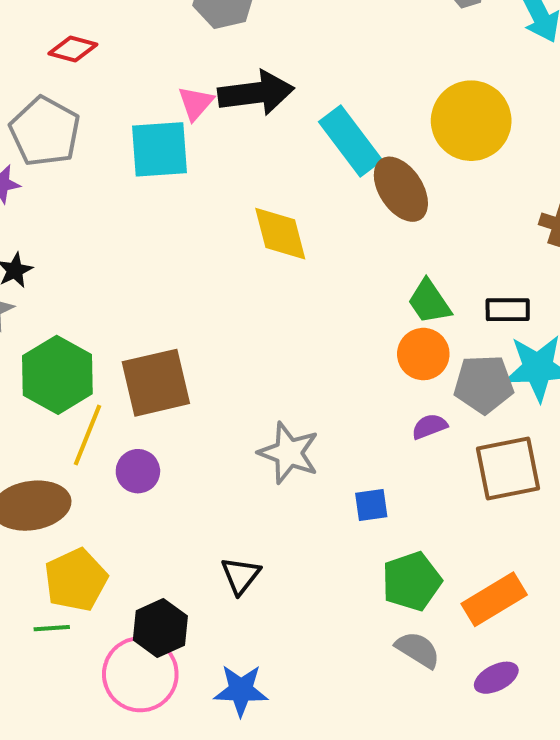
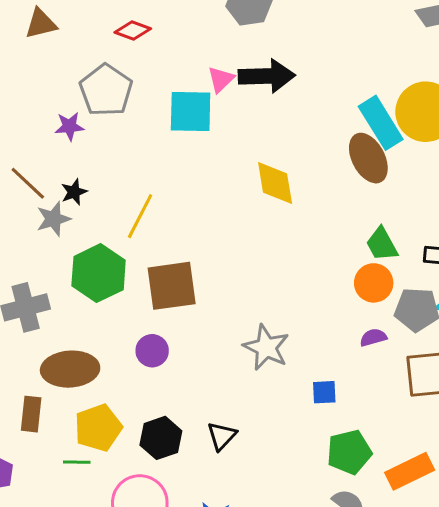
cyan rectangle: (351, 141) -> (381, 123), moved
yellow line: (88, 435) -> (140, 216), moved
black hexagon: (160, 628) -> (161, 438), moved

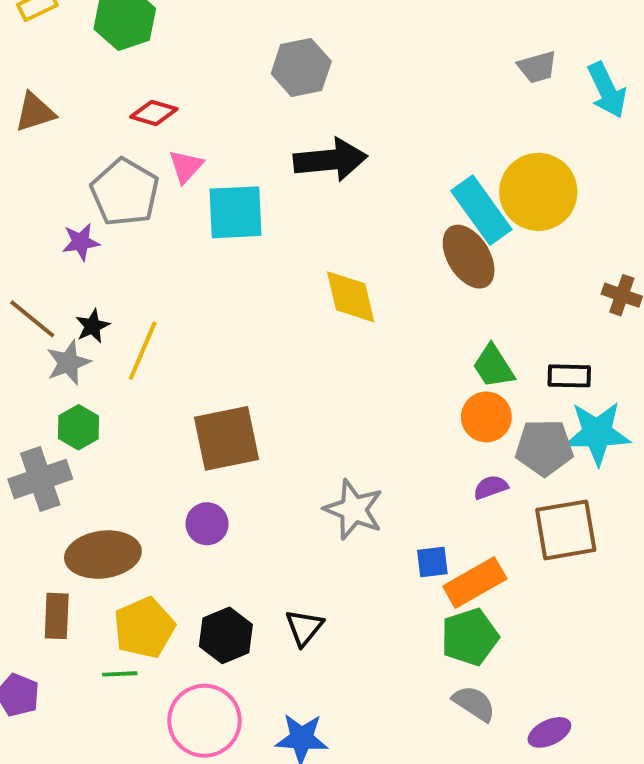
pink triangle: (221, 79) -> (186, 166), moved
yellow line: (140, 216) -> (143, 351), moved
green hexagon: (99, 273) -> (79, 427), moved, size x0.6
orange rectangle: (410, 471) -> (475, 582), moved

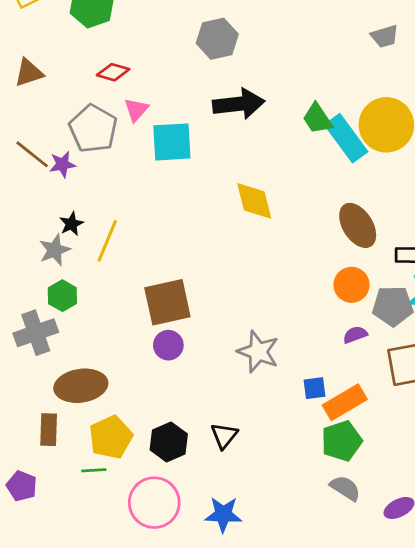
brown ellipse: (469, 257) -> (358, 225), moved
brown line: (32, 319) -> (32, 154), moved
green trapezoid: (493, 366) -> (317, 119), moved
purple circle: (207, 524) -> (168, 345), moved

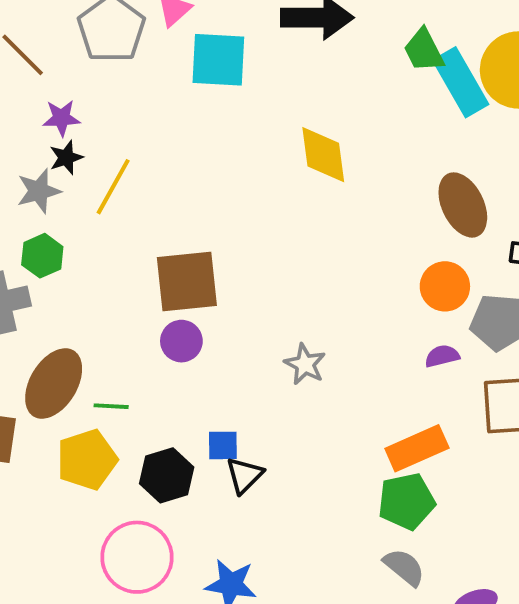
purple star: (62, 164) -> (61, 118), moved
gray star: (258, 352) -> (305, 364), size x0.7
brown ellipse: (81, 386) -> (54, 383), turned -57
blue square: (314, 388) -> (223, 445), moved
green line: (94, 470) -> (111, 406), moved

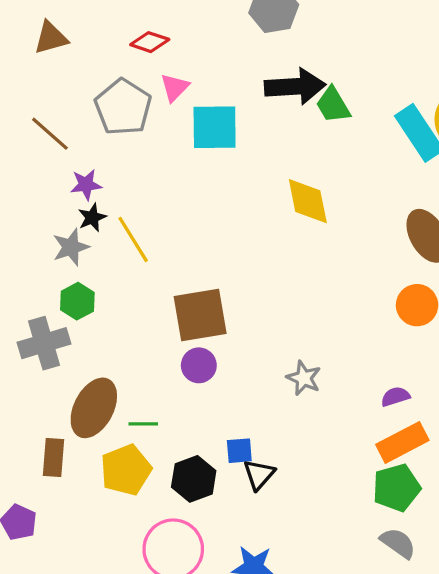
green trapezoid: (424, 50) -> (333, 105), moved
yellow line: (113, 187) -> (133, 239), turned -57
purple semicircle: (442, 356) -> (395, 397), moved

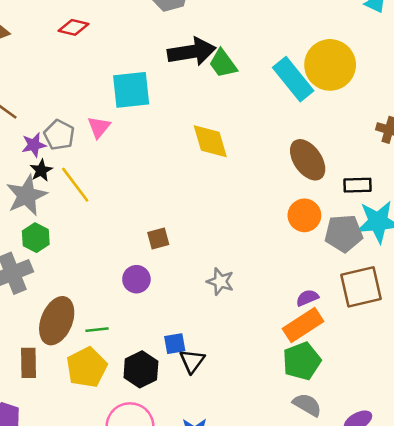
pink triangle: (175, 87) -> (99, 127), moved
gray pentagon: (123, 107) -> (59, 135), moved, size x0.7
gray star: (71, 247) -> (27, 195), size x1.4
brown square: (200, 315) -> (158, 239), moved, size x0.5
purple semicircle: (395, 397) -> (307, 298), moved

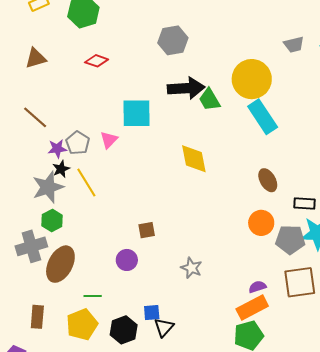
yellow circle: (330, 65) -> (252, 79), moved
brown ellipse: (308, 160) -> (268, 180), size x0.7
brown ellipse: (57, 321) -> (60, 264), moved

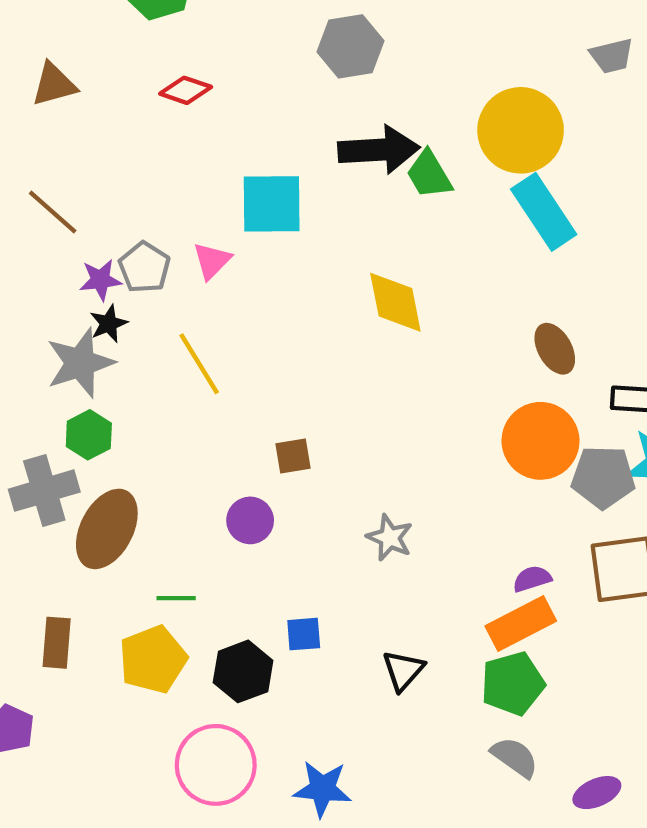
yellow line: (86, 182) -> (199, 364), moved
orange circle: (261, 223) -> (540, 441), size x1.4
black triangle: (164, 327) -> (403, 670), moved

